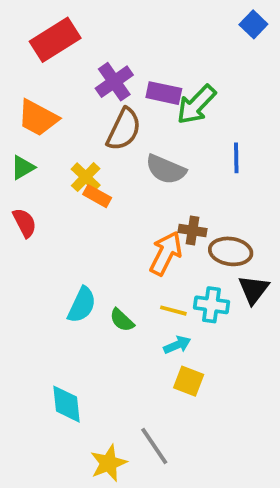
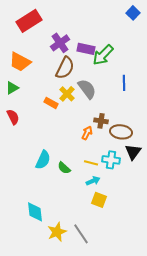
gray semicircle: (166, 169) -> (87, 89), turned -150
yellow cross: (86, 177) -> (67, 94), moved
orange arrow: (166, 253) -> (87, 133), size x0.6
yellow star: (109, 463) -> (57, 232), moved

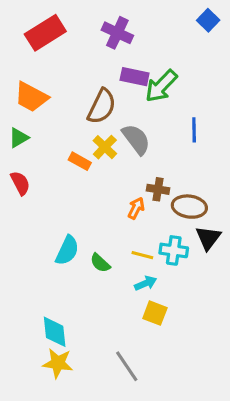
purple cross: (60, 43) -> (117, 33), moved, turned -30
yellow star: (57, 232) -> (58, 363), moved, turned 30

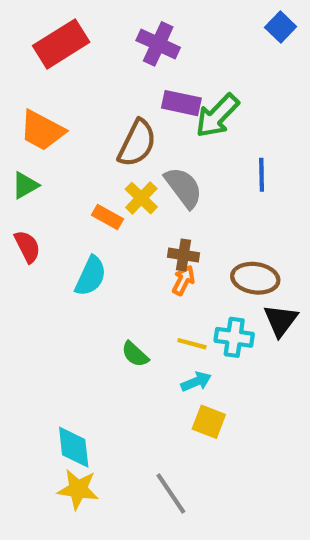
brown cross: (158, 189) -> (183, 255), moved
cyan semicircle: (67, 250) -> (91, 276), moved

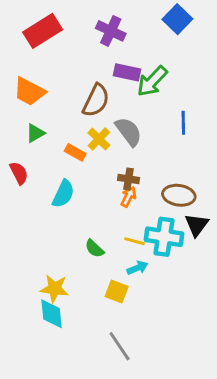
blue square: (281, 27) -> (177, 19), moved, size x1.4
green triangle: (25, 185) -> (35, 133), moved
cyan cross: (234, 337) -> (164, 237), size x1.4
yellow square: (209, 422) -> (117, 292), moved
yellow star: (78, 489) -> (54, 289), moved

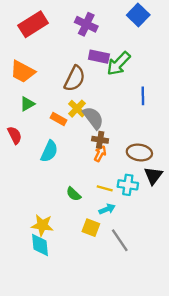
gray semicircle: (128, 132) -> (93, 118), moved
cyan cross: (164, 237) -> (128, 185), size x0.7
gray line: (120, 346) -> (120, 240), moved

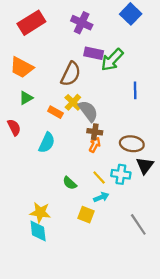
yellow line: (105, 188) -> (99, 178), turned 32
gray line: (120, 240) -> (138, 224), moved

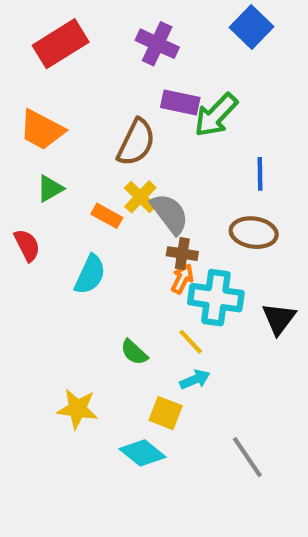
brown ellipse: (132, 144) -> (254, 233), moved
cyan cross: (121, 174) -> (216, 298), moved, size x1.4
gray line: (138, 224) -> (247, 457), moved
cyan diamond: (38, 231) -> (142, 453), moved, turned -45

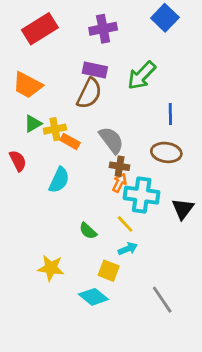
purple cross: (157, 44) -> (103, 29), turned -36
purple rectangle: (180, 102) -> (95, 70), moved
yellow cross: (140, 197) -> (55, 129), moved, turned 35

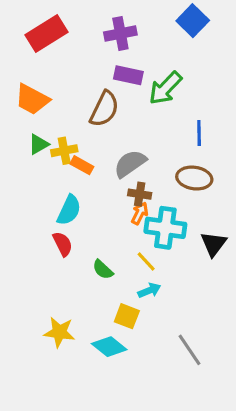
purple rectangle: (95, 70) -> (128, 75), moved
gray semicircle: (111, 140) -> (130, 164), turned -88
red semicircle: (18, 161) -> (63, 244), moved
yellow star: (51, 268) -> (59, 332), moved

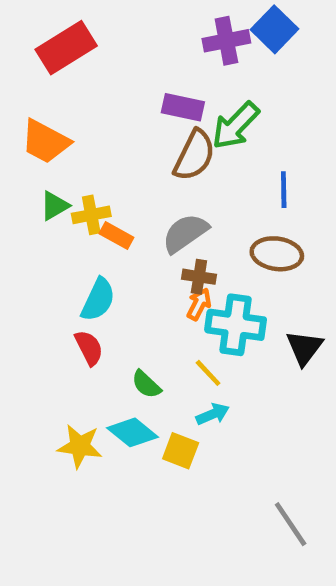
purple cross: (120, 33) -> (226, 41), moved
brown semicircle: (104, 109) -> (194, 155), moved
yellow star: (59, 332) -> (80, 446), moved
cyan diamond: (109, 347) -> (132, 432), moved
gray line: (189, 350) -> (291, 524), moved

